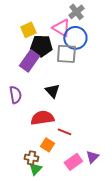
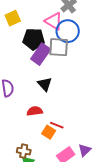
yellow square: (28, 30) -> (13, 18), moved
purple rectangle: (29, 61) -> (41, 54), moved
red semicircle: (42, 118) -> (35, 111), size x0.7
orange square: (47, 145) -> (49, 132), moved

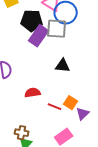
black triangle: (45, 84) -> (63, 66), moved, turned -42
orange square: (49, 132) -> (71, 103), moved
purple triangle: (85, 150) -> (83, 114), moved

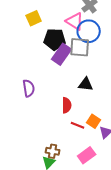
red semicircle: (33, 93) -> (67, 105), moved, turned 98
brown cross: (22, 133) -> (53, 151), moved

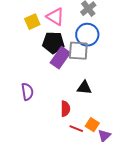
pink triangle: (75, 21) -> (55, 17), moved

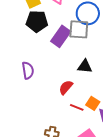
black pentagon: (53, 43) -> (37, 21), moved
red semicircle: (65, 109) -> (66, 87), turned -140

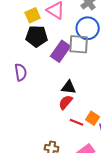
black triangle: (85, 66) -> (69, 87), moved
purple semicircle: (28, 70) -> (21, 72), moved

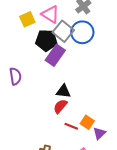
black pentagon: (37, 36) -> (46, 40), moved
gray square: (79, 44) -> (63, 31), moved, turned 35

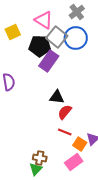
yellow square: (27, 19) -> (13, 32), moved
red semicircle: (60, 106) -> (65, 112), moved
orange square: (87, 122) -> (80, 144), moved

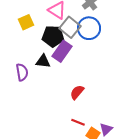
black triangle: (57, 97) -> (43, 61), moved
red semicircle: (65, 112) -> (77, 92), moved

